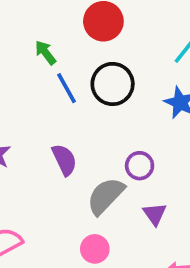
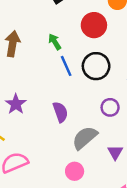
purple circle: (140, 166) -> (110, 107), moved

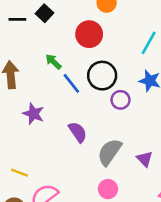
purple star: (16, 104) -> (33, 114), moved
purple circle: (110, 107) -> (120, 100), moved

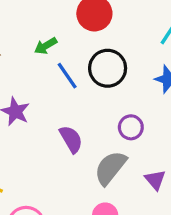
green arrow: (53, 62) -> (46, 46), turned -78
purple circle: (120, 100) -> (131, 127), moved

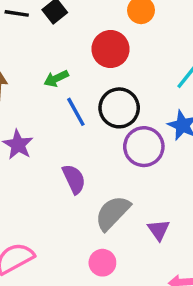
purple circle: (131, 127) -> (144, 147), moved, size x1.5

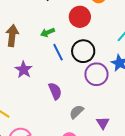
gray semicircle: (113, 213) -> (77, 112), size x0.7

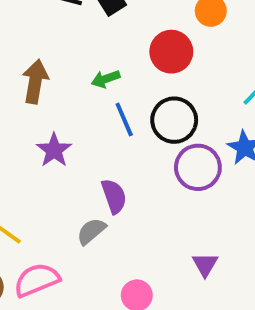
gray semicircle: (77, 112) -> (91, 231), moved

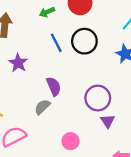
green arrow: (106, 79) -> (47, 12), moved
purple circle: (198, 167) -> (98, 98), moved

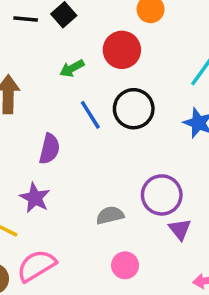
purple star: (18, 63) -> (35, 198), moved
purple semicircle: (54, 86) -> (49, 149), moved, turned 42
gray semicircle: (42, 107) -> (110, 215), moved, turned 36

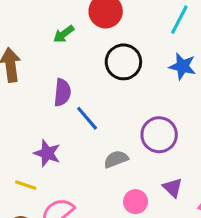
blue line: (90, 115) -> (87, 118), moved
purple semicircle: (49, 149) -> (62, 92), moved
purple triangle: (180, 229) -> (173, 188), moved

